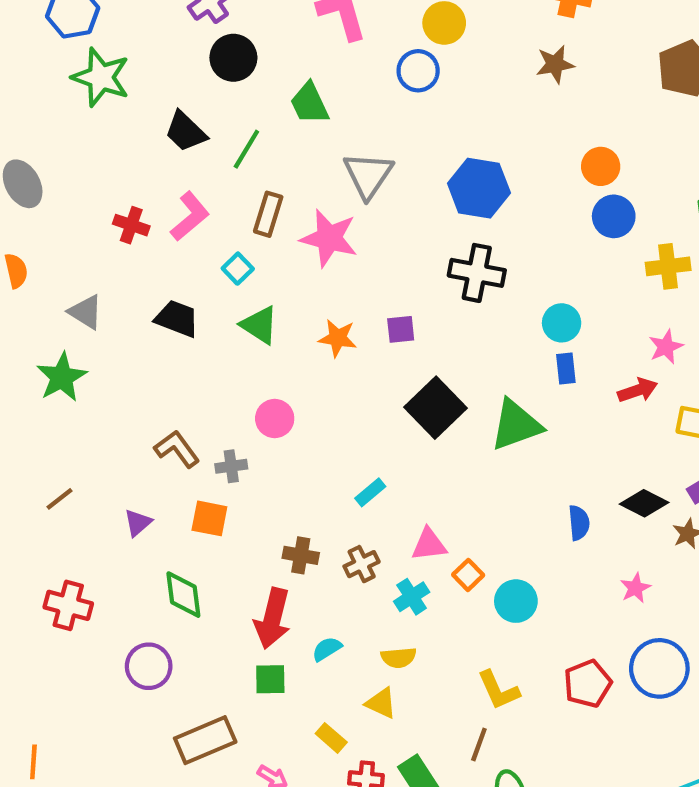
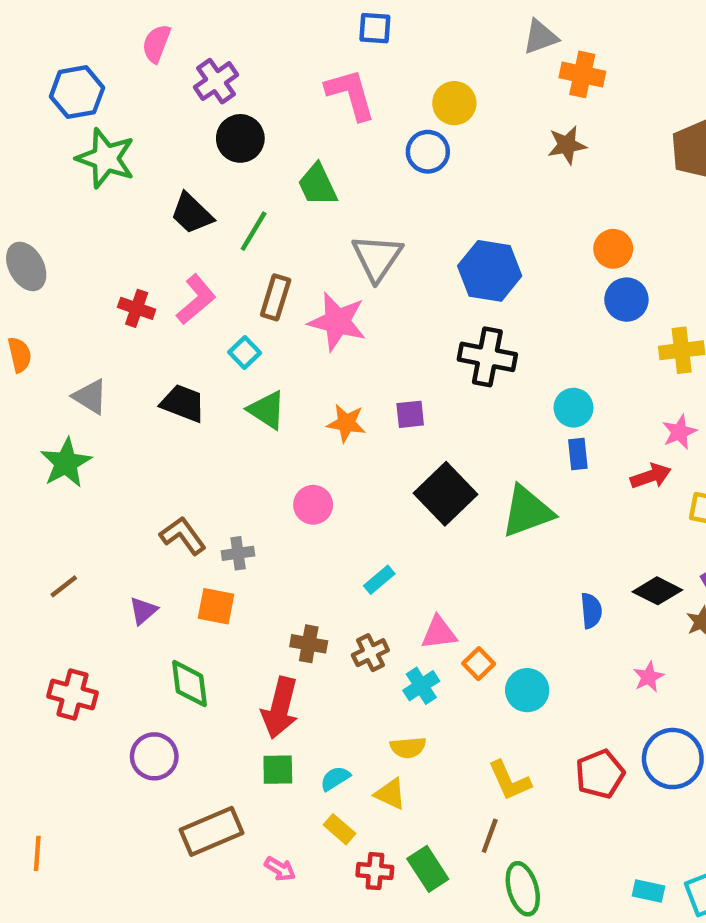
pink circle: (275, 418) -> (313, 505), moved
cyan semicircle: (327, 649) -> (335, 778), moved

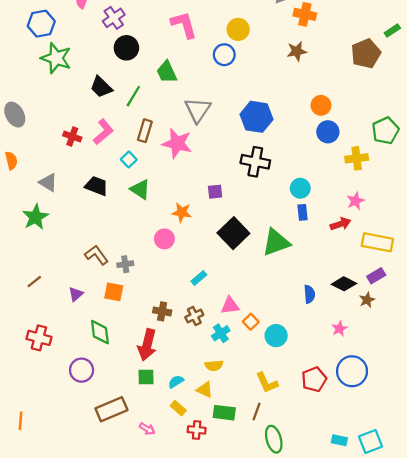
orange star: (346, 423) -> (182, 212), moved
green rectangle: (428, 869) -> (224, 413), moved, turned -50

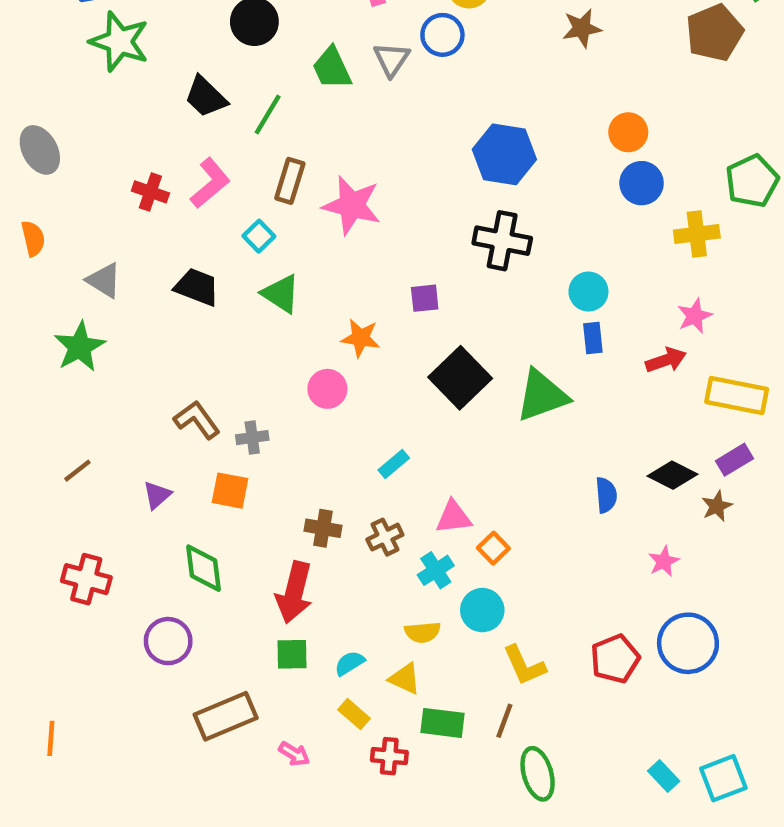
gray triangle: (198, 110) -> (392, 59), moved, size x0.7
cyan circle: (276, 336) -> (482, 610), moved
cyan rectangle: (339, 440) -> (664, 776), turned 35

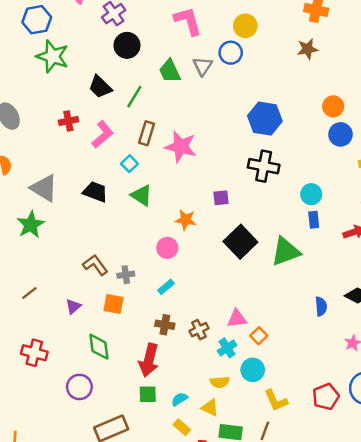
red cross: (150, 192) -> (68, 121), moved, turned -30
gray triangle: (104, 280) -> (44, 188), size x1.4
cyan rectangle: (394, 464) -> (166, 287), moved

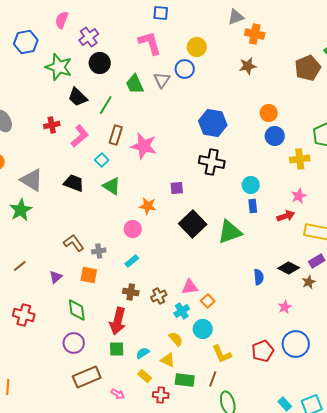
green star: (53, 56) -> (59, 67), moved
yellow semicircle: (220, 382) -> (176, 339), turned -126
purple circle: (79, 387) -> (74, 343), moved

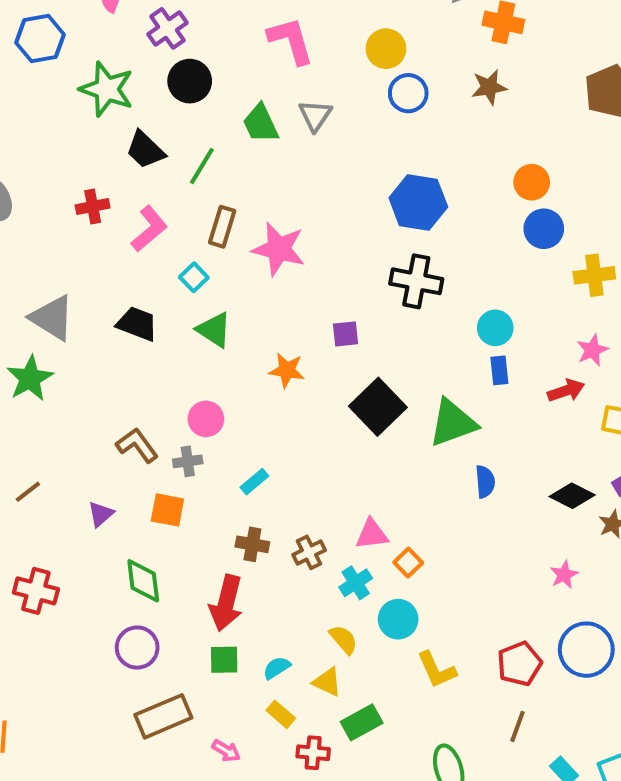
blue circle: (185, 69) -> (408, 93), moved
pink circle: (133, 229) -> (206, 419), moved
blue semicircle: (259, 277) -> (485, 482), moved
brown line: (213, 379) -> (517, 726), moved
green rectangle: (185, 380) -> (362, 722), turned -36

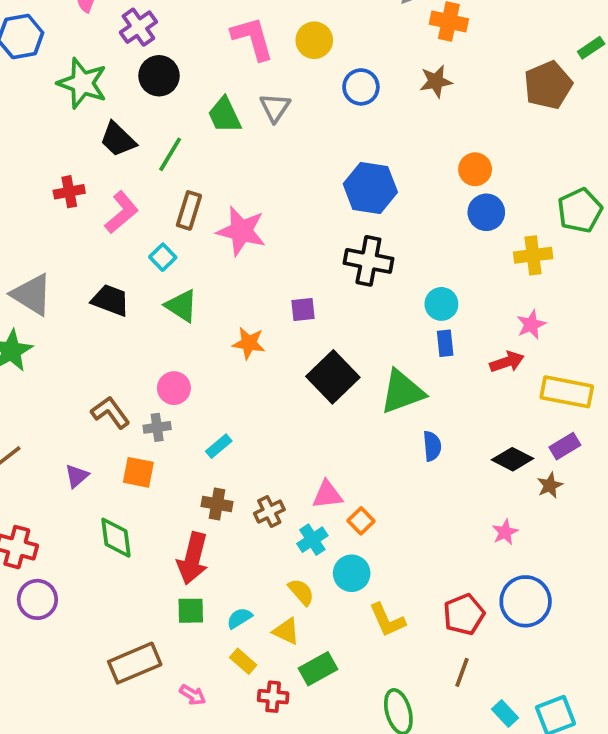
yellow circle: (386, 49) -> (314, 40), moved
purple circle: (137, 648) -> (37, 599), moved

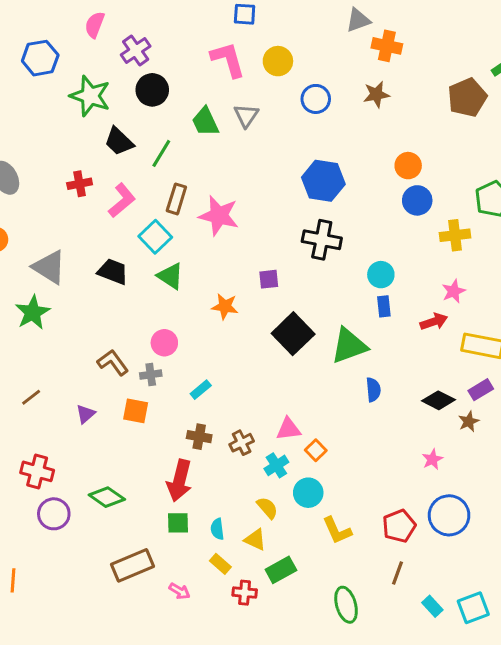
cyan square: (163, 257) -> (155, 237), size x1.5
green diamond: (116, 538) -> (107, 497), moved, turned -48
cyan semicircle: (239, 618) -> (217, 529), turned -65

